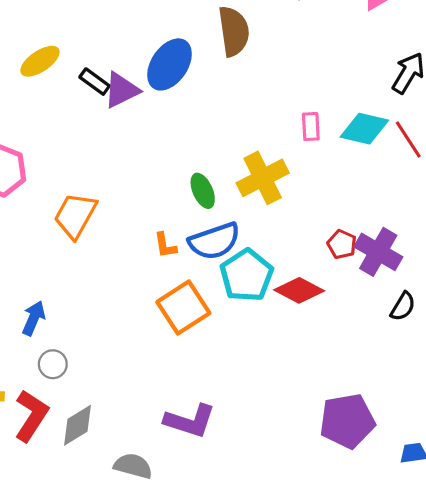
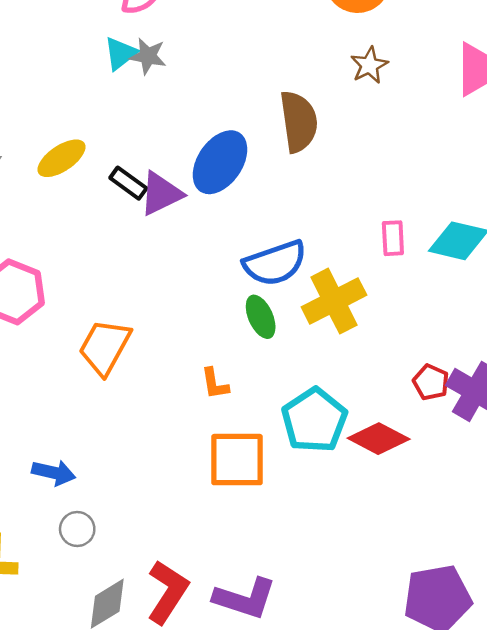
blue semicircle: (214, 241) -> (275, 263), moved
orange square: (183, 307) -> (237, 460), turned 33
blue arrow: (34, 318) -> (54, 473), turned 80
red L-shape: (31, 416) -> (168, 592), moved

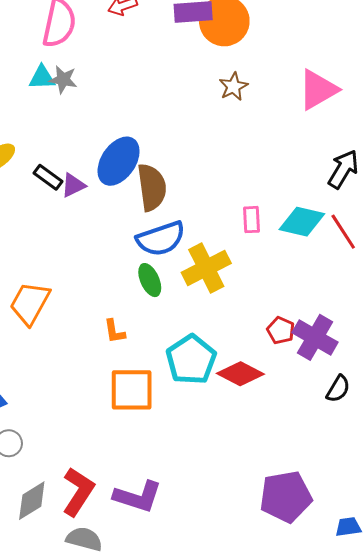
cyan triangle: (120, 53) -> (42, 77), turned 36
brown semicircle: (299, 122) -> (152, 187), moved
purple triangle: (161, 194) -> (73, 185), size x0.7

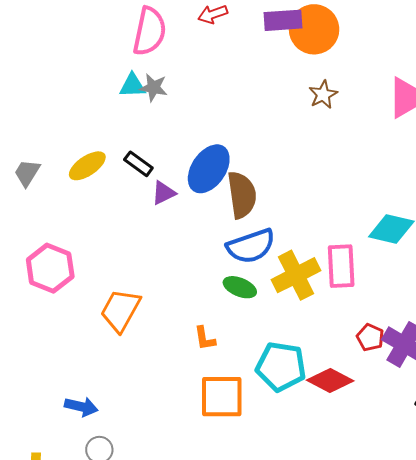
black rectangle: (48, 177) -> (138, 164), moved
pink rectangle: (252, 220) -> (341, 266), moved, size x1.6
green ellipse: (150, 280) -> (240, 287), turned -44
cyan pentagon: (191, 360) -> (281, 366), turned -30

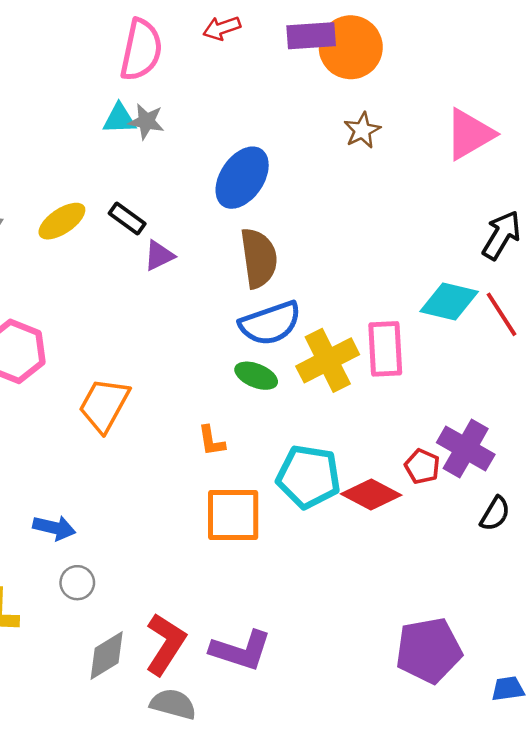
blue ellipse: (209, 169) -> (242, 178), moved
red pentagon: (370, 337) -> (422, 466), moved

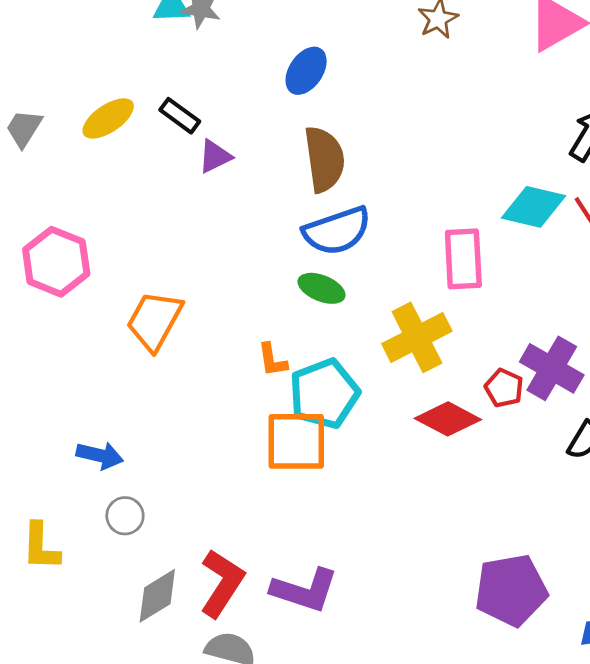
blue ellipse: (242, 178) -> (306, 71), size x0.7
yellow cross: (328, 360) -> (417, 337), moved
cyan pentagon: (309, 477) -> (324, 394), moved, turned -30

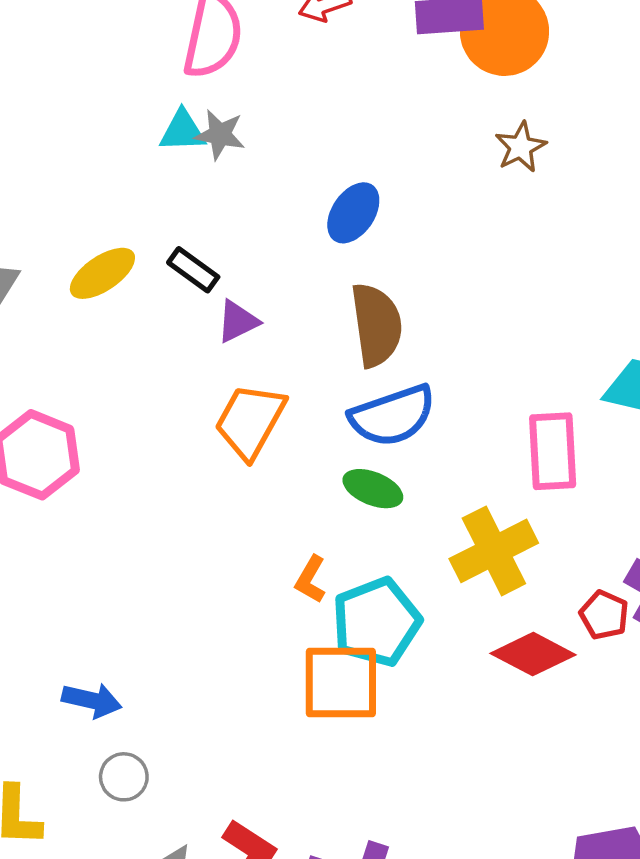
orange trapezoid: (154, 321) -> (250, 421), moved
orange L-shape: (272, 360) -> (311, 579), turned 39

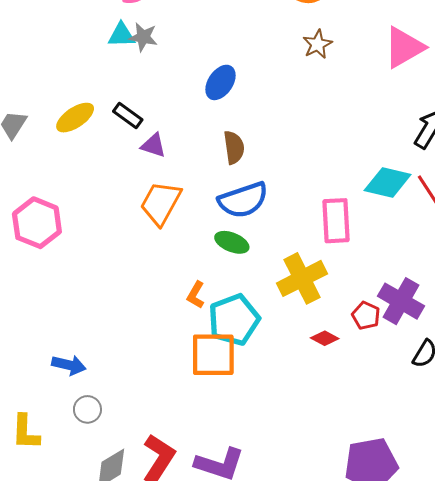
purple triangle: (238, 321) -> (153, 145), turned 44
brown semicircle: (376, 325) -> (234, 147), size x0.7
red diamond: (533, 654) -> (325, 338), size x0.6

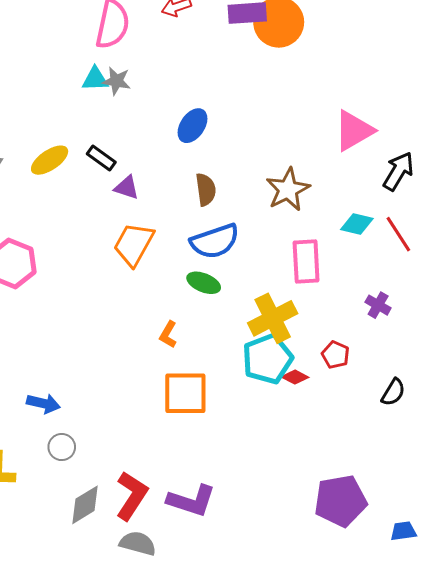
brown star: (317, 44) -> (288, 190), moved, size x1.5
pink triangle: (404, 47) -> (354, 131), moved
cyan diamond: (388, 182) -> (357, 224), size x0.7
purple cross: (401, 301) -> (378, 305), moved, size x0.6
cyan pentagon: (234, 320) -> (268, 359), moved

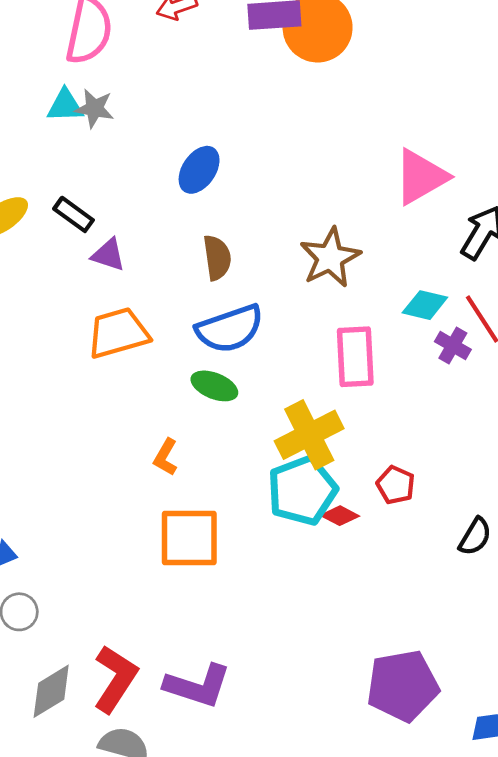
orange trapezoid: (134, 244) -> (118, 333), turned 45
purple cross: (378, 305) -> (453, 346), moved

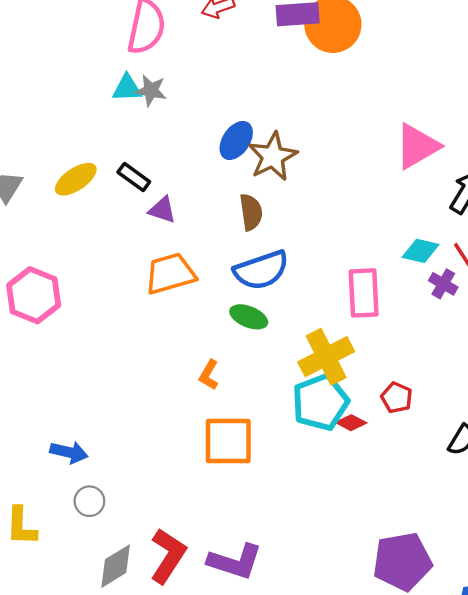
brown star: (330, 258) -> (273, 156), moved

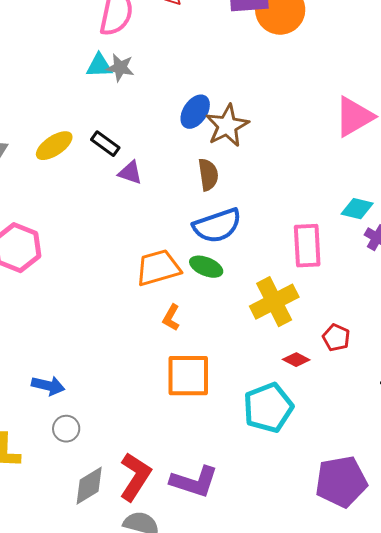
orange trapezoid: (170, 274) -> (158, 268), moved
cyan pentagon: (320, 402) -> (268, 408), moved

